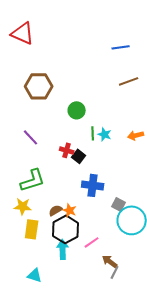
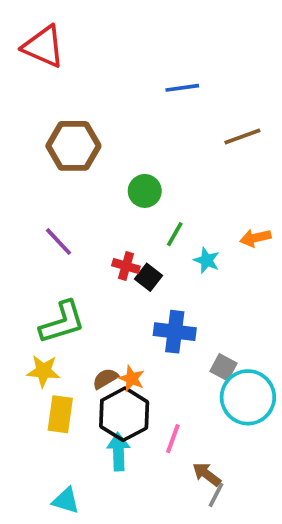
blue line: (121, 47) -> (182, 88), moved
green line: (93, 133) -> (175, 234), turned 32
cyan star: (105, 134) -> (207, 260), moved
pink line: (92, 242) -> (173, 439), turned -35

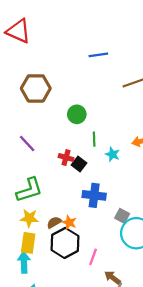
green line: (175, 234) -> (94, 139), turned -32
yellow star: (43, 371) -> (29, 218), moved
cyan arrow: (118, 452) -> (24, 262), moved

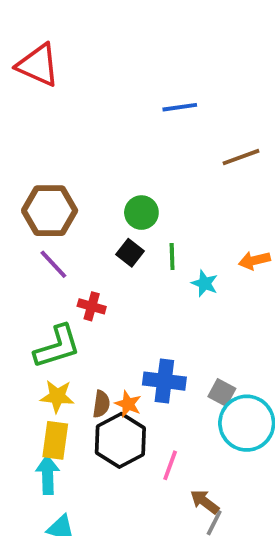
brown hexagon: (36, 88) -> (50, 211), moved
red cross: (66, 158) -> (92, 306), moved
black square: (79, 164) -> (130, 253), moved
blue cross: (94, 195) -> (164, 381), moved
brown semicircle: (54, 222) -> (101, 404), turned 128

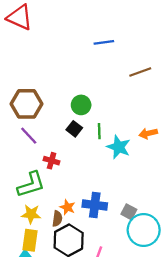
cyan star: (205, 283) -> (119, 147), size x1.5
orange star: (128, 404) -> (67, 207), moved

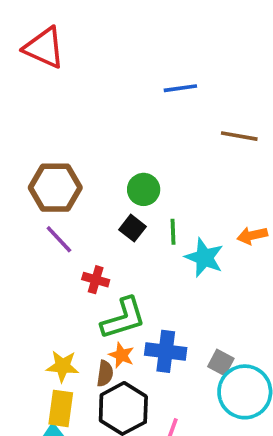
brown line: (140, 72) -> (239, 136), turned 30
green L-shape: (31, 185) -> (123, 318), moved

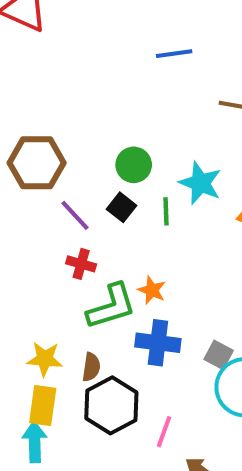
purple line: (59, 239) -> (75, 215), moved
cyan star: (204, 258) -> (200, 183), moved
orange star: (121, 355) -> (152, 290), moved

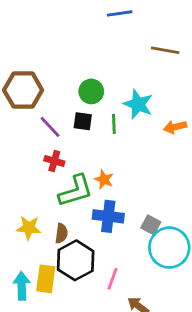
black square: (122, 207) -> (83, 121), turned -30
yellow rectangle: (43, 405) -> (46, 279), moved

